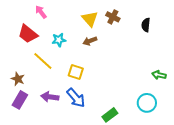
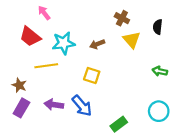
yellow triangle: (90, 19) -> (132, 40), moved
cyan star: (59, 40) -> (64, 43), size x1.5
yellow line: (43, 61) -> (46, 66), turned -50
yellow square: (76, 72) -> (92, 76), moved
green arrow: (159, 75) -> (160, 71), moved

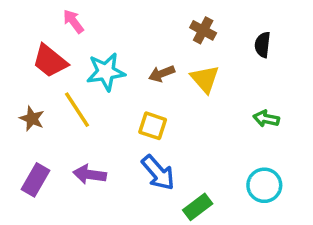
yellow triangle: (132, 40) -> (205, 79), moved
yellow line: (46, 66) -> (77, 110), turned 65
brown star: (19, 85) -> (32, 119), moved
blue arrow: (82, 106) -> (158, 173), moved

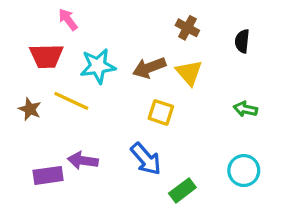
red trapezoid: (50, 61) -> (46, 56), turned -40
brown arrow: (162, 74) -> (149, 68), size x1.4
yellow line: (77, 110) -> (71, 101), turned -32
yellow square: (153, 126) -> (161, 112), moved
purple rectangle: (36, 180) -> (48, 175), moved, turned 52

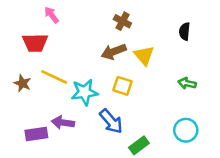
brown cross: (187, 28) -> (122, 21), moved
cyan star: (98, 66) -> (84, 92), moved

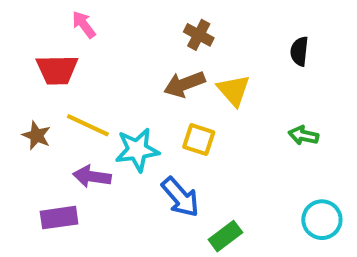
purple arrow: (63, 123) -> (92, 177), moved
cyan circle: (186, 130) -> (322, 220), moved

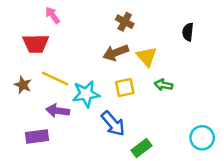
green arrow: (303, 135) -> (163, 85), moved
yellow square: (199, 140) -> (125, 87), turned -30

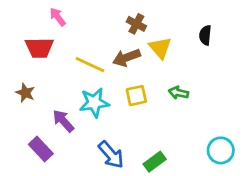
yellow triangle: (147, 57) -> (160, 48), moved
yellow line: (55, 78) -> (90, 65), moved
purple arrow: (58, 111) -> (63, 121), turned 40
blue arrow: (113, 124) -> (111, 155), moved
purple rectangle: (37, 136) -> (41, 149), turned 55

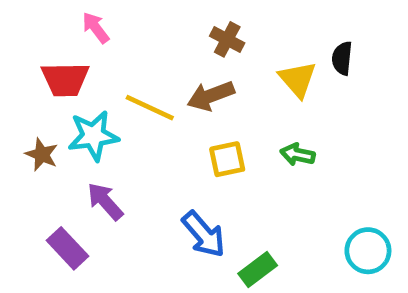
yellow triangle: (160, 48) -> (298, 79), moved
cyan star: (94, 103) -> (93, 136), moved
blue arrow: (111, 155) -> (204, 234), moved

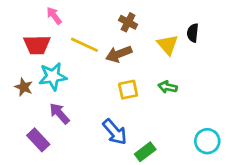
yellow line: (150, 108) -> (84, 45), moved

